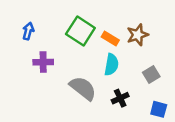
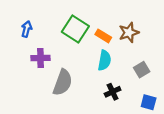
gray semicircle: (83, 88) -> (63, 82), moved, turned 72

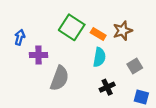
blue arrow: (27, 29) -> (20, 37), moved

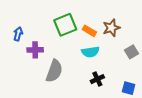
green square: (72, 27) -> (65, 25), turned 35
cyan semicircle: (99, 57) -> (90, 52), turned 72
gray square: (135, 66) -> (132, 52), moved

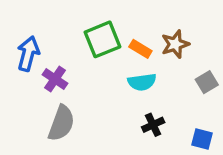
blue arrow: (18, 34) -> (28, 54), size x1.5
purple cross: (35, 50) -> (55, 79), turned 35
gray semicircle: (54, 71) -> (61, 123), moved

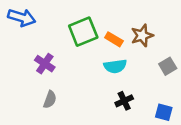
blue arrow: (28, 54) -> (22, 18), moved, turned 92
gray semicircle: (61, 123) -> (50, 100), size x0.6

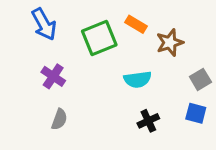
blue arrow: (22, 18) -> (44, 24), moved, turned 44
orange rectangle: (114, 39) -> (136, 24), moved
blue square: (164, 112) -> (196, 113), moved

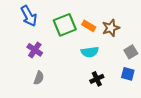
orange rectangle: (136, 24) -> (89, 26), moved

